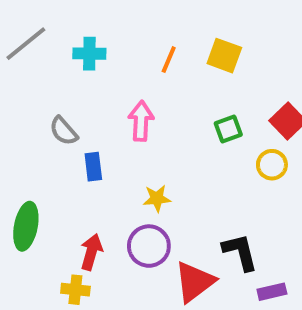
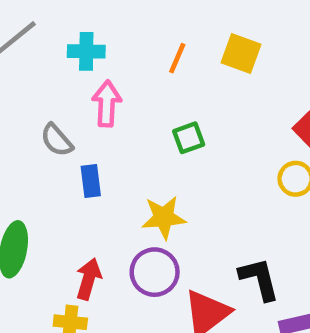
pink arrow: (141, 121) -> (107, 104), moved
green square: (228, 129) -> (189, 138), moved
yellow star: (157, 198) -> (164, 217), size x1.4

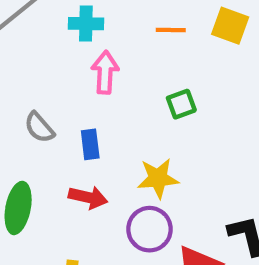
orange line: (177, 58) -> (171, 30), turned 68
gray semicircle: (57, 140) -> (39, 127), moved
red arrow: (89, 279) -> (88, 197), moved, turned 87

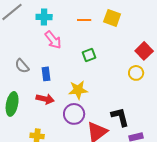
pink arrow: (105, 72) -> (53, 40), turned 138

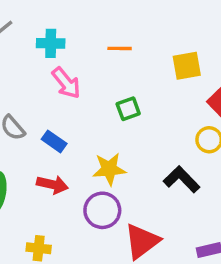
yellow square: (112, 18) -> (187, 66), moved, turned -30
blue rectangle: (46, 74) -> (54, 141), turned -48
black L-shape: (120, 117) -> (182, 179), moved, turned -30

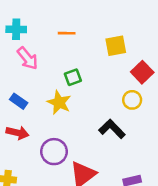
yellow star: (109, 169) -> (59, 102), moved, turned 30

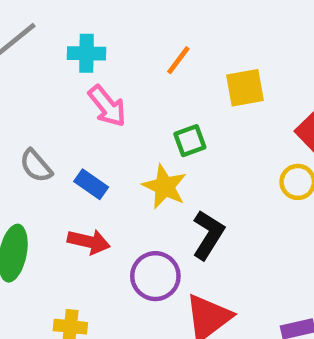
orange line: (67, 33) -> (178, 60), turned -54
yellow square: (116, 46) -> (245, 88), moved
black L-shape: (112, 129) -> (208, 235), moved, turned 76

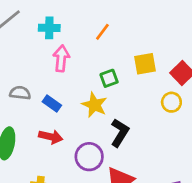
yellow square: (245, 88) -> (145, 64), moved
pink arrow: (107, 106) -> (61, 58), turned -135
gray semicircle: (36, 166) -> (20, 93), turned 138

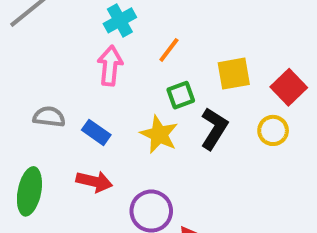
cyan cross: (49, 28) -> (120, 20), moved, turned -30
orange line: (102, 32) -> (169, 50), moved
black L-shape: (120, 133) -> (214, 129), moved

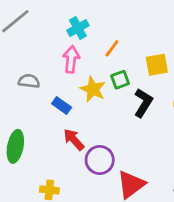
gray semicircle: (49, 117) -> (29, 81), moved
yellow star: (159, 134) -> (93, 89), moved
red arrow: (94, 182) -> (74, 140), moved, turned -145

